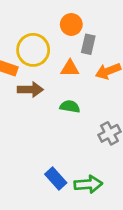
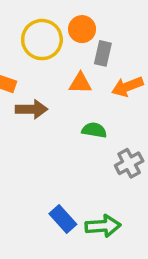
yellow circle: (33, 50) -> (42, 40), moved
green semicircle: (70, 106) -> (94, 130), moved

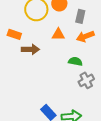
gray rectangle: (103, 53) -> (80, 16), moved
green semicircle: (94, 130) -> (75, 61), moved

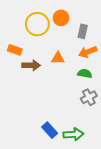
orange triangle: (58, 34) -> (58, 58), moved
green semicircle: (75, 61) -> (85, 74), moved

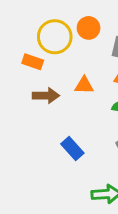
orange rectangle: (15, 50) -> (33, 62), moved
blue rectangle: (50, 130) -> (72, 148), moved

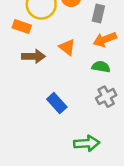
orange triangle: (84, 85) -> (67, 47), turned 36

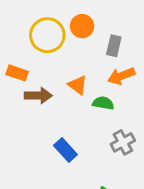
orange rectangle: (22, 26) -> (17, 73), moved
green semicircle: (101, 67) -> (103, 103), moved

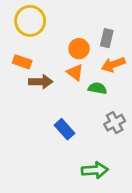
orange circle: (82, 26) -> (79, 49), moved
yellow circle: (47, 35) -> (30, 21), moved

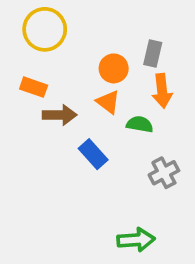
orange arrow: (113, 64) -> (162, 91), turned -75
blue rectangle: (64, 129) -> (93, 154), moved

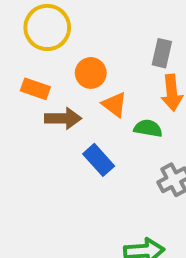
orange circle: (114, 68) -> (91, 73), moved

